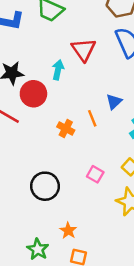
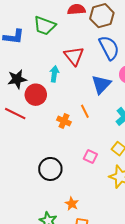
blue triangle: (114, 102) -> (101, 84), moved, size x1.5

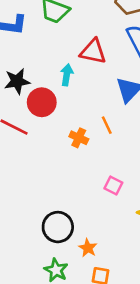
red triangle: (74, 56) -> (93, 51), turned -40
black circle: (50, 169) -> (58, 227), moved

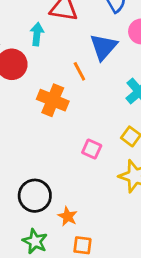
orange line: (107, 125) -> (79, 71), moved
orange cross: (79, 138) -> (53, 100), size x1.5

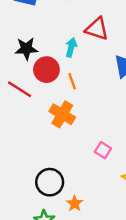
orange line: (79, 71) -> (72, 81), moved
orange cross: (53, 100) -> (62, 114), moved

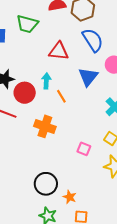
cyan arrow: (71, 47) -> (46, 81), moved
orange line: (72, 81) -> (61, 96), moved

